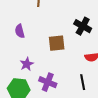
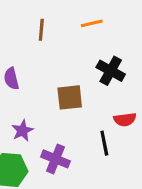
black line: (83, 82) -> (104, 143), moved

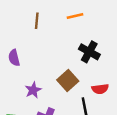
brown square: (70, 97) -> (68, 81), moved, turned -36
purple star: (22, 131) -> (33, 90), moved

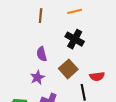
black cross: (89, 52) -> (75, 39), moved
purple semicircle: (14, 58) -> (42, 54), moved

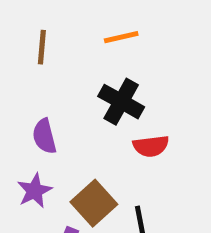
brown square: (68, 69) -> (94, 203), moved
red semicircle: (97, 76) -> (151, 146), moved

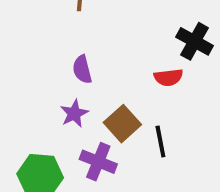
black cross: (121, 102) -> (195, 41), moved

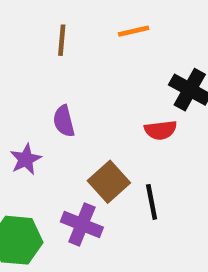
purple star: (74, 114) -> (26, 159), moved

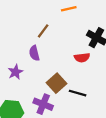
brown line: (62, 40) -> (43, 31), moved, turned 32
black line: (152, 202) -> (78, 93), turned -63

